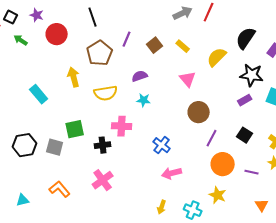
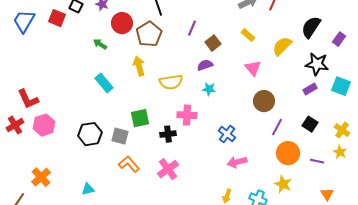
green arrow: (21, 40) -> (100, 44), moved
brown square: (155, 45) -> (213, 43), moved
brown pentagon: (100, 53) -> (149, 34), moved
orange L-shape: (60, 189) -> (129, 164), moved

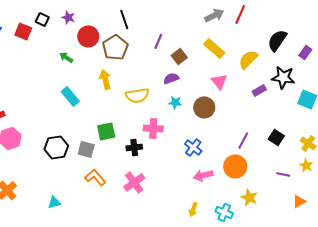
yellow rectangle: (248, 35) -> (214, 48), size x1.5
purple rectangle: (310, 89) -> (259, 90), moved
brown circle: (264, 101) -> (204, 107), moved
orange circle: (288, 153) -> (235, 166), moved
orange triangle: (327, 194) -> (299, 201), moved, turned 32

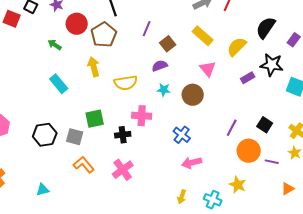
orange circle: (235, 166) -> (249, 151), moved

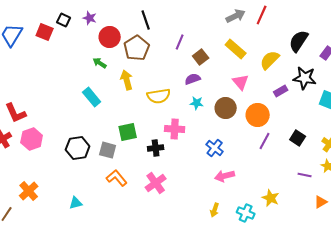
green arrow: (55, 45) -> (100, 63), moved
orange circle: (249, 151) -> (258, 115), moved

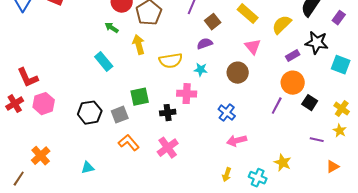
cyan star: (197, 103) -> (201, 70), moved
orange circle: (258, 115) -> (293, 83), moved
gray square: (108, 150) -> (120, 115), turned -36

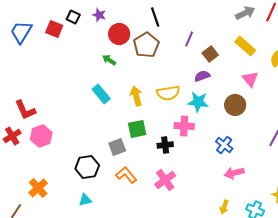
yellow arrow: (139, 45) -> (136, 96), moved
cyan star: (201, 70) -> (198, 102), size x1.5
black hexagon: (90, 113) -> (87, 167), moved

